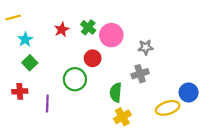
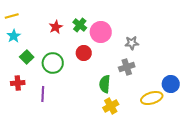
cyan star: (25, 40) -> (14, 36), moved
green circle: (75, 79) -> (53, 63), moved

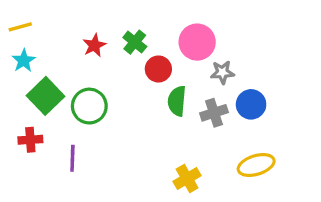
pink circle: (101, 32) -> (197, 42), moved
red circle: (84, 53) -> (158, 69), moved
green square: (27, 57) -> (45, 96), size x1.5
green semicircle: (105, 84) -> (177, 101), moved
blue circle: (171, 84) -> (251, 104), moved

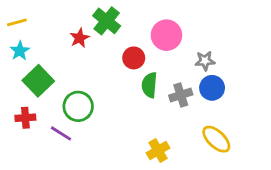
green cross: (135, 42) -> (107, 21), moved, size x1.4
gray star: (222, 72) -> (205, 61), moved
green circle: (89, 106) -> (78, 106), moved
purple line: (72, 158) -> (61, 133), turned -60
yellow ellipse: (256, 165) -> (216, 139), turned 60

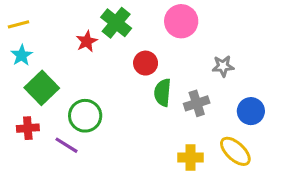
pink circle: (166, 35) -> (181, 21), moved
blue circle: (212, 88) -> (251, 111), moved
yellow cross: (158, 151) -> (190, 158), moved, turned 30

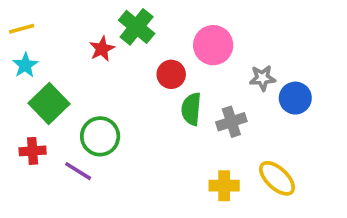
pink circle: (181, 21) -> (213, 45), moved
blue circle: (251, 111) -> (295, 98), moved

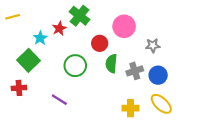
cyan star: (25, 65) -> (40, 38), moved
blue circle: (295, 98) -> (158, 75), moved
green circle: (100, 136) -> (75, 66), moved
purple line: (78, 171) -> (59, 100), moved

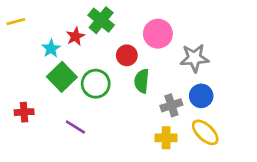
gray star: (153, 45) -> (194, 58), size x1.5
green square: (29, 60) -> (62, 77), moved
gray cross: (135, 71) -> (171, 105), moved

